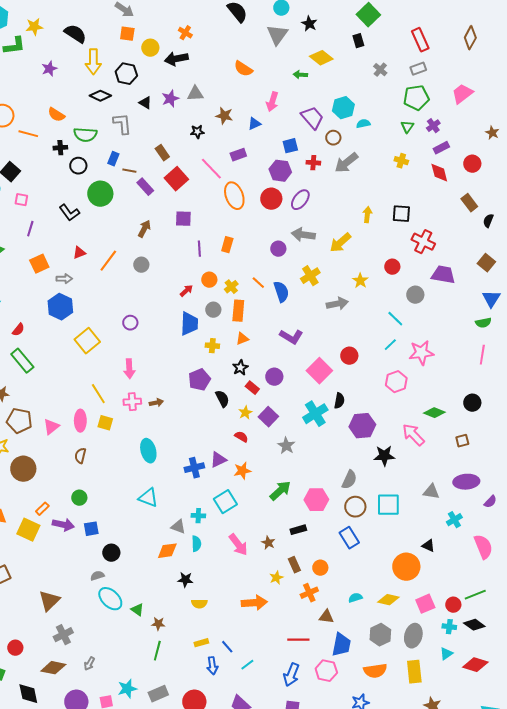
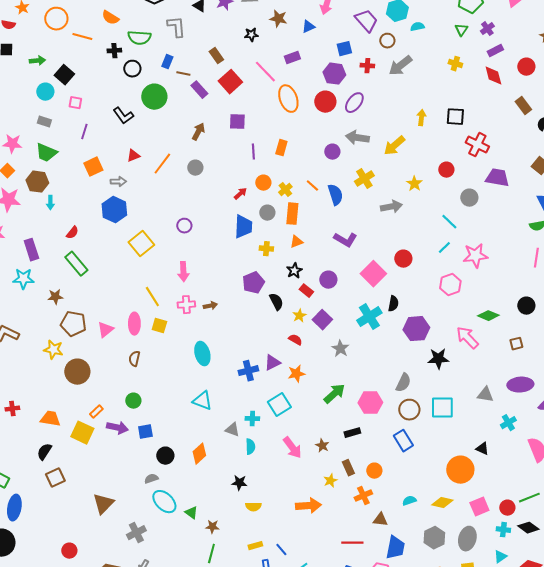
orange diamond: (167, 551) -> (199, 454), moved, turned -35
gray cross: (63, 635) -> (136, 533), moved

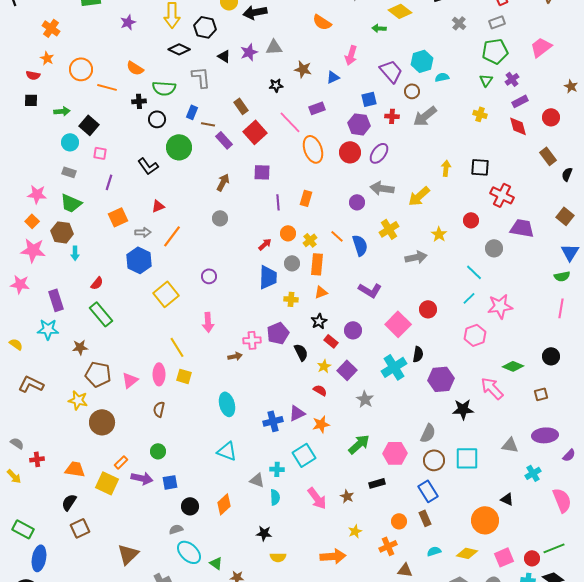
orange line: (162, 164) -> (172, 236), moved
pink cross: (186, 305) -> (252, 340), moved
brown rectangle: (348, 468) -> (425, 518), moved

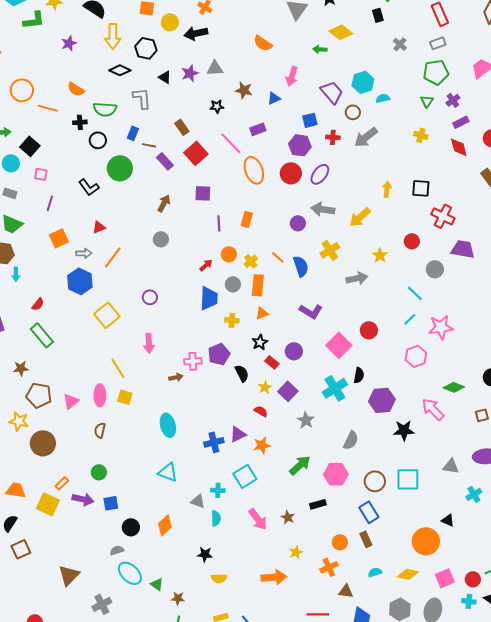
gray semicircle: (428, 433) -> (351, 440), moved

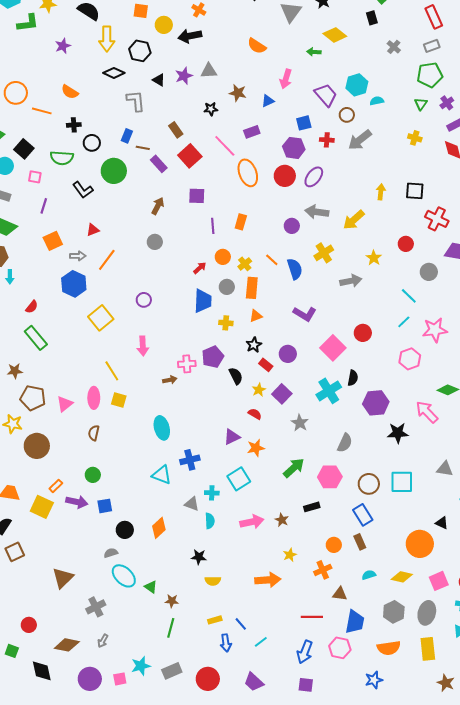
green semicircle: (105, 109) -> (62, 158), moved
blue cross: (214, 442) -> (190, 460), moved
pink arrow: (258, 519) -> (252, 522), turned -65

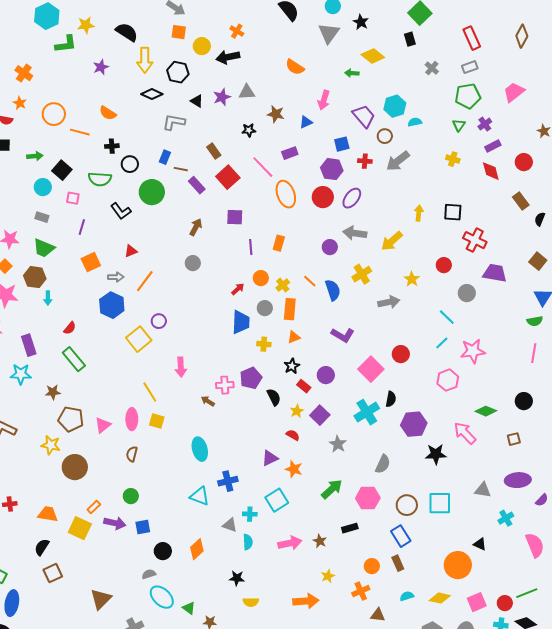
gray L-shape: (136, 101) -> (174, 122), turned -75
purple circle: (144, 300) -> (159, 321), moved
brown arrow: (170, 380) -> (208, 401), turned -136
orange star: (256, 448) -> (294, 469), turned 30

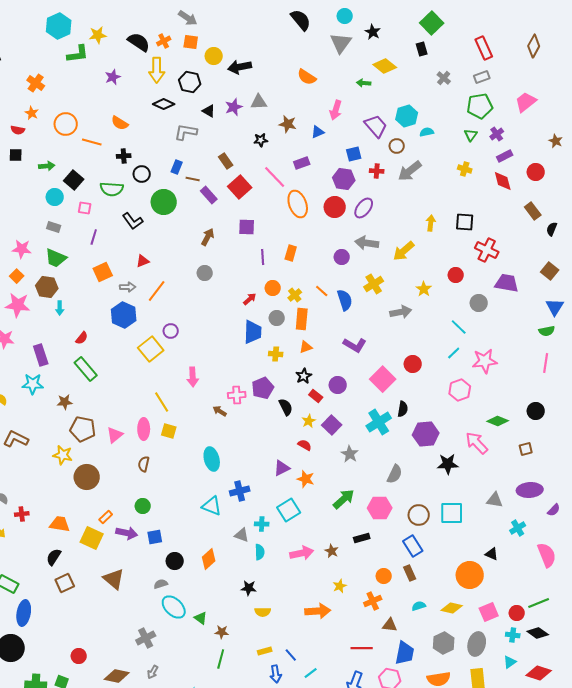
orange cross: (237, 31) -> (164, 41), moved, turned 32
brown triangle: (101, 599) -> (114, 579), moved, turned -35

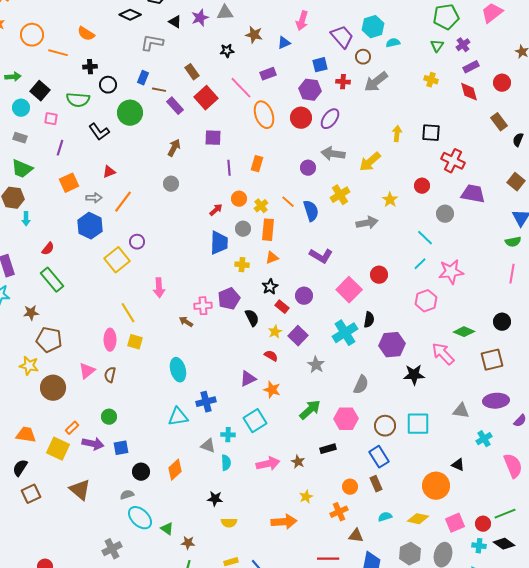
pink triangle: (115, 435) -> (87, 371), moved
brown square: (526, 449) -> (492, 360), size x1.6
cyan triangle: (212, 506) -> (178, 417), turned -30

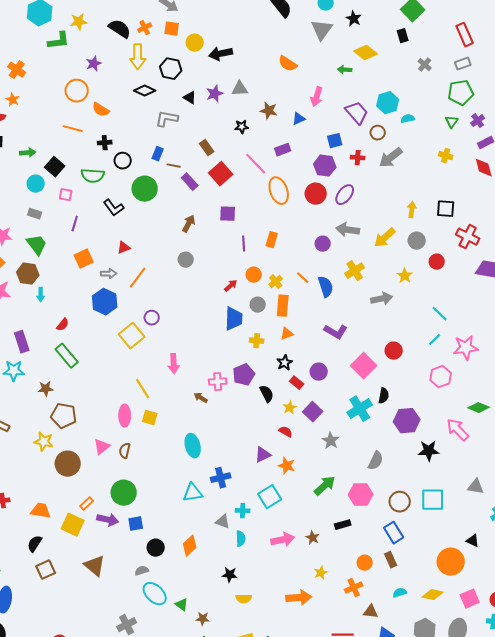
orange circle: (32, 35) -> (77, 91), moved
green trapezoid: (22, 169) -> (37, 245), turned -150
gray circle: (445, 214) -> (417, 241), moved
green circle: (109, 417) -> (124, 493), size x1.6

